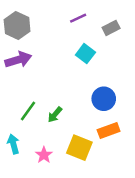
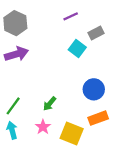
gray rectangle: (111, 28) -> (96, 33), moved
green line: (28, 111) -> (13, 106), moved
pink star: (44, 155) -> (43, 127), moved

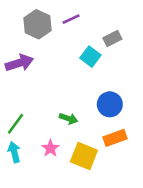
purple line: (71, 16) -> (71, 19), moved
gray hexagon: (15, 23) -> (37, 24), moved
green arrow: (50, 104) -> (68, 119), moved, turned -112

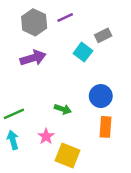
purple arrow: (19, 63) -> (33, 58), moved
green line: (16, 124) -> (14, 114), turned 30
orange rectangle: (115, 138) -> (106, 127), turned -66
yellow square: (84, 156) -> (67, 155), moved

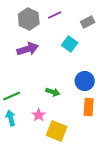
gray rectangle: (103, 35) -> (88, 22), moved

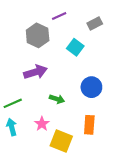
gray hexagon: (29, 19) -> (38, 35), moved
purple arrow: (28, 49) -> (35, 72), moved
orange rectangle: (89, 107) -> (89, 125), moved

